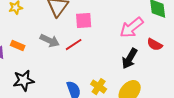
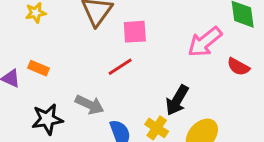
gray arrow: (50, 41) -> (90, 105), moved
black arrow: (130, 59) -> (177, 100), moved

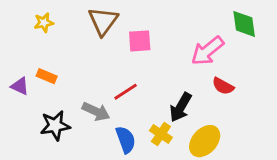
red line: (120, 67) -> (126, 92), moved
red semicircle: (238, 67) -> (223, 86), moved

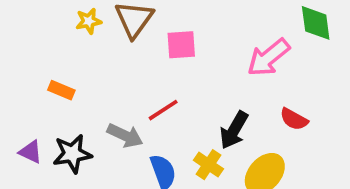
yellow star: (44, 23) -> (89, 21), moved
purple triangle: (20, 86) -> (31, 152), moved
red semicircle: (223, 86) -> (294, 119), moved

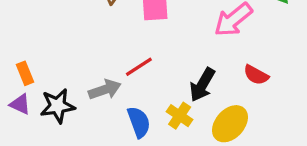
orange rectangle: (61, 90) -> (25, 73), moved, turned 45
gray arrow: (125, 136) -> (105, 90), turned -44

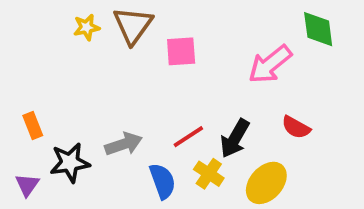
red line: (139, 67) -> (188, 137), moved
purple triangle: (20, 104) -> (27, 185), moved, turned 40

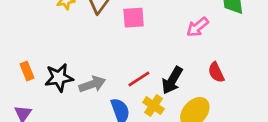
pink arrow: (270, 64) -> (198, 27), size x0.7
red semicircle: (296, 127) -> (216, 72), turned 36
black star: (70, 163) -> (59, 78), moved

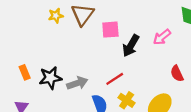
black arrow: (172, 80) -> (131, 46), moved

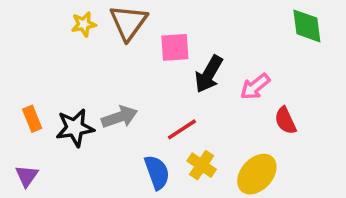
pink arrow: (162, 37) -> (255, 87), moved
gray arrow: (77, 83) -> (120, 117), moved

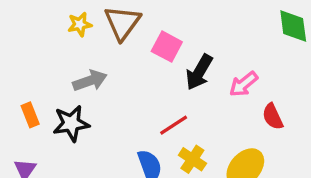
pink square: (175, 47) -> (167, 47), turned 32
gray arrow: (120, 117) -> (90, 81), moved

